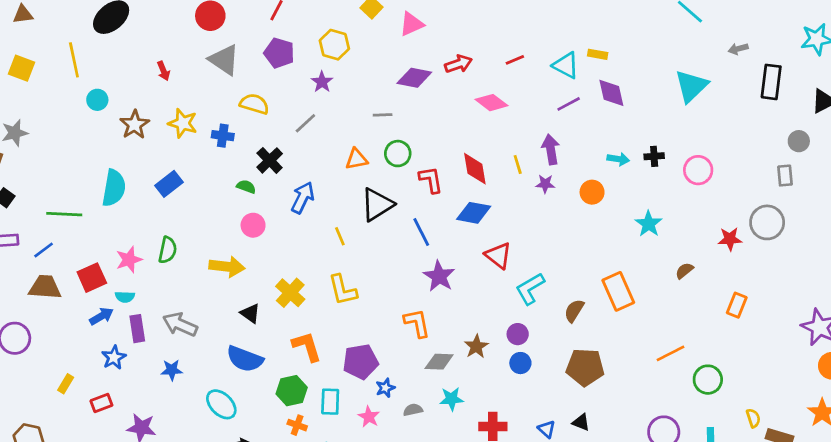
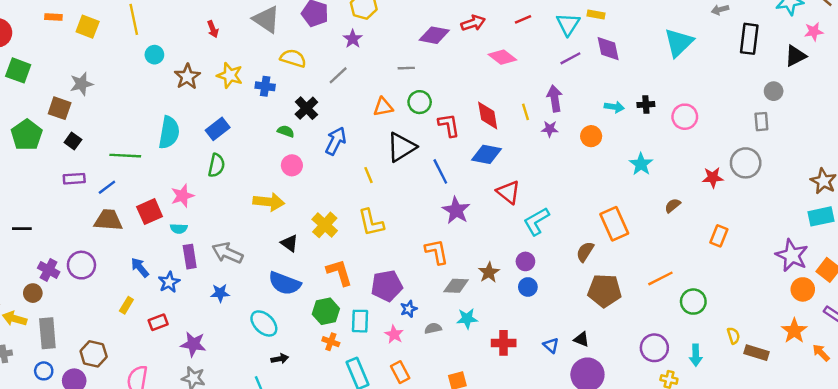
cyan triangle: (566, 65) -> (568, 24), turned 35
green semicircle: (168, 250) -> (216, 165), moved
brown semicircle: (574, 311) -> (585, 252), moved
blue arrow: (101, 316) -> (140, 268), moved, turned -100
brown pentagon: (585, 367) -> (605, 291), moved

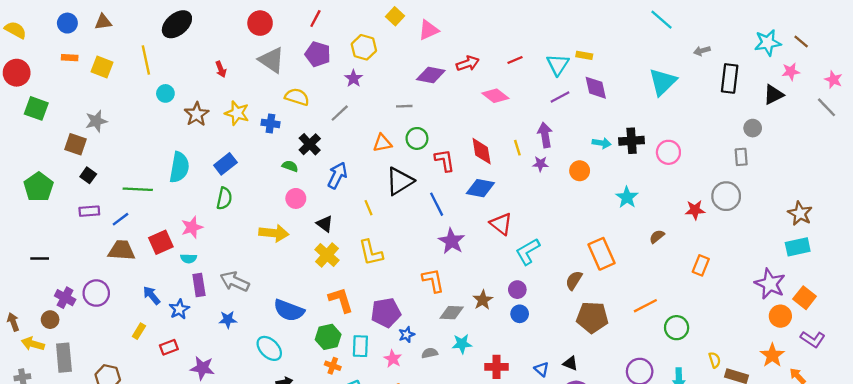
black cross: (646, 105) -> (632, 141), size x1.5
green pentagon: (27, 135) -> (39, 187), moved
black triangle: (289, 243) -> (325, 224), moved

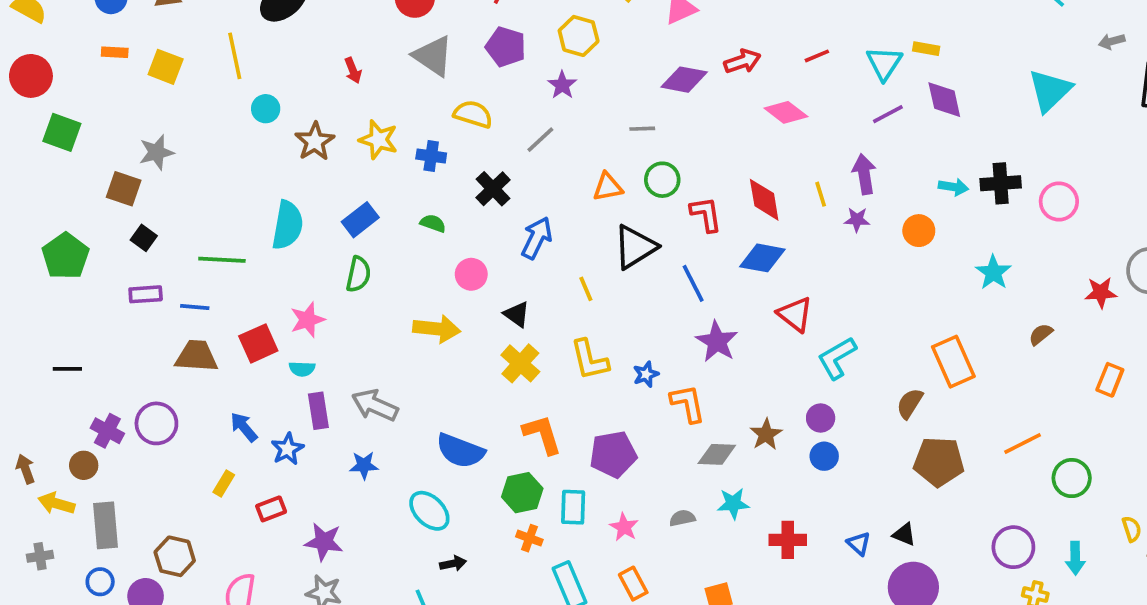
green semicircle: (290, 166) -> (433, 223), moved
blue line: (120, 219) -> (195, 307), turned 42
blue star: (407, 335) -> (646, 374), moved

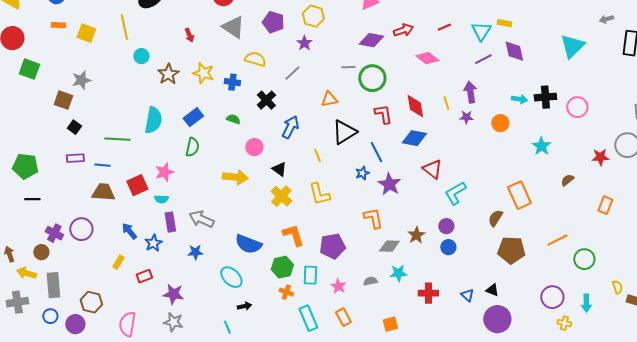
green circle: (662, 180) -> (372, 78), moved, size x1.4
green pentagon: (66, 256) -> (25, 166), moved, turned -30
blue star: (646, 374) -> (362, 173), moved
gray cross: (40, 556) -> (17, 302), size x1.5

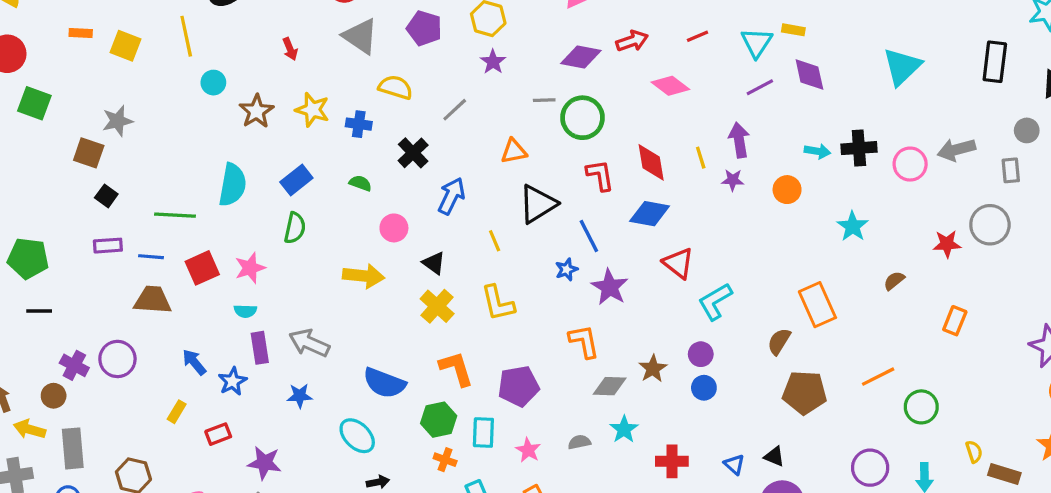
gray arrow: (606, 19) -> (956, 150), moved, size x1.6
purple star: (304, 43) -> (493, 62), moved
red square: (137, 185) -> (202, 268), moved
cyan star: (398, 273) -> (624, 429), turned -30

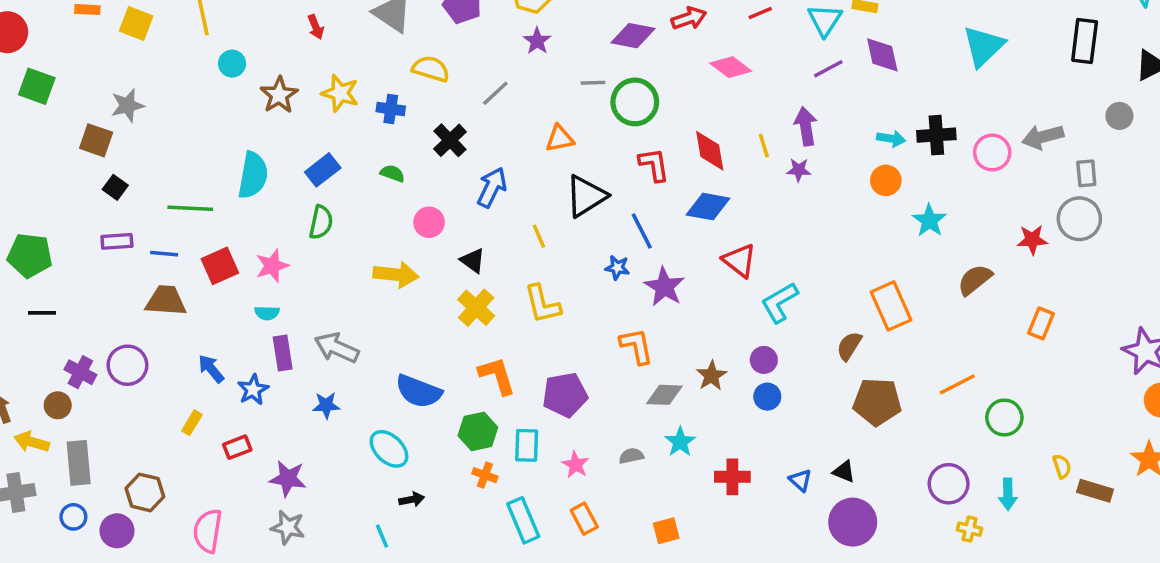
gray rectangle: (1011, 170) -> (1086, 173), moved
orange circle: (787, 190) -> (886, 180), moved
blue star: (567, 269) -> (617, 268), turned 30
brown semicircle: (894, 281) -> (975, 280), size x1.5

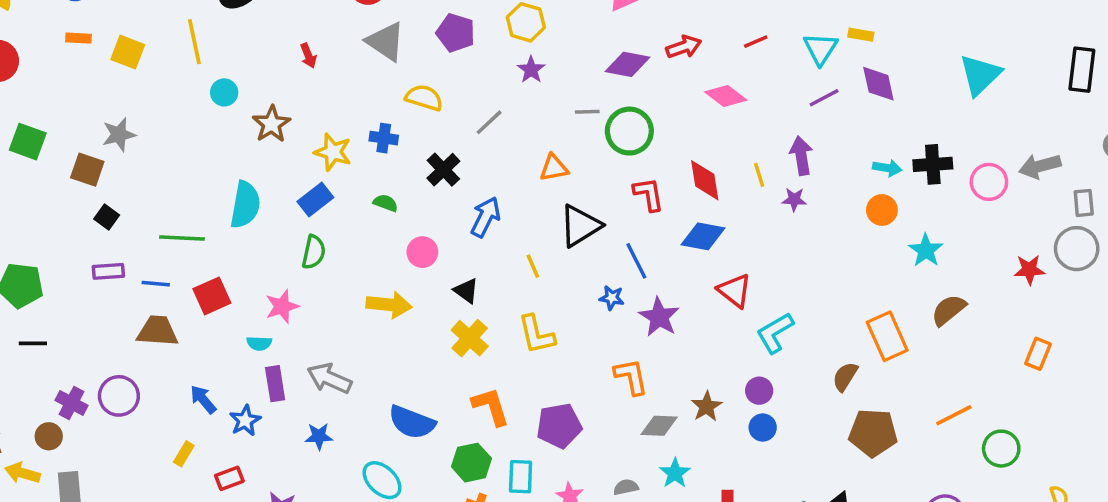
green square: (37, 86) -> (28, 142), moved
yellow star: (340, 93) -> (333, 152), moved
pink star: (272, 266) -> (282, 306), moved
brown semicircle: (975, 280) -> (949, 310), moved

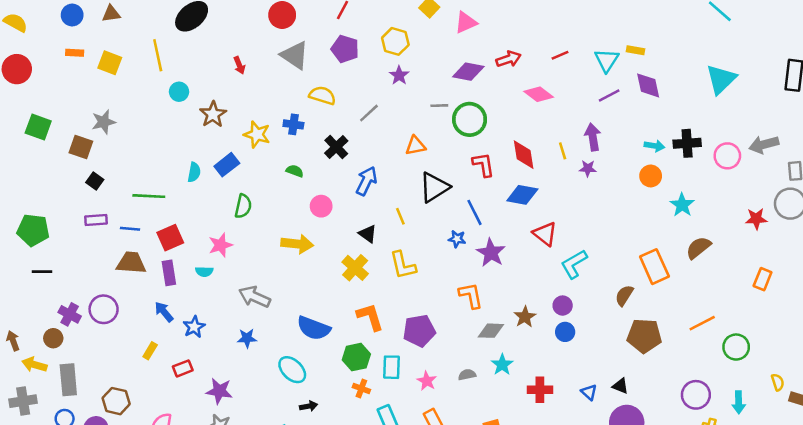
blue rectangle: (315, 199) -> (227, 165), moved
cyan semicircle: (245, 205) -> (194, 172), size x0.6
black triangle: (466, 291) -> (368, 234), moved
purple rectangle: (275, 384) -> (169, 273), moved

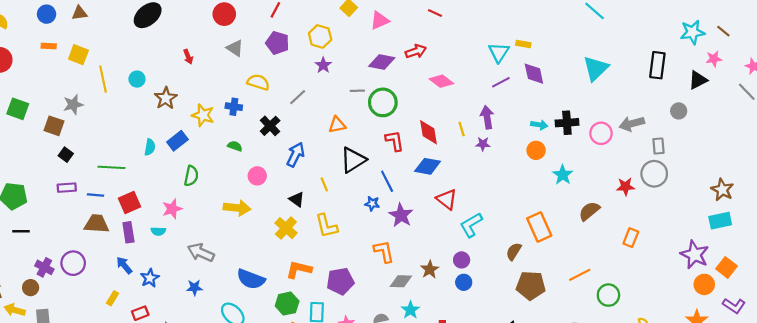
yellow line: (158, 55) -> (103, 79), moved
gray triangle: (295, 55) -> (235, 48), size x0.7
red line: (560, 55) -> (435, 13), moved, turned 48
brown semicircle: (698, 248) -> (589, 211), moved
orange L-shape: (370, 317) -> (299, 270), turned -60

